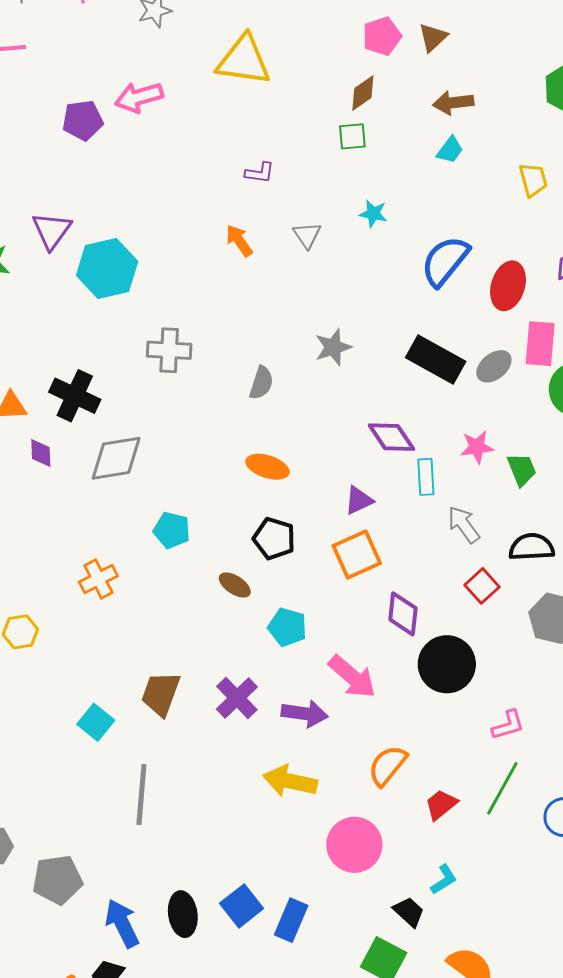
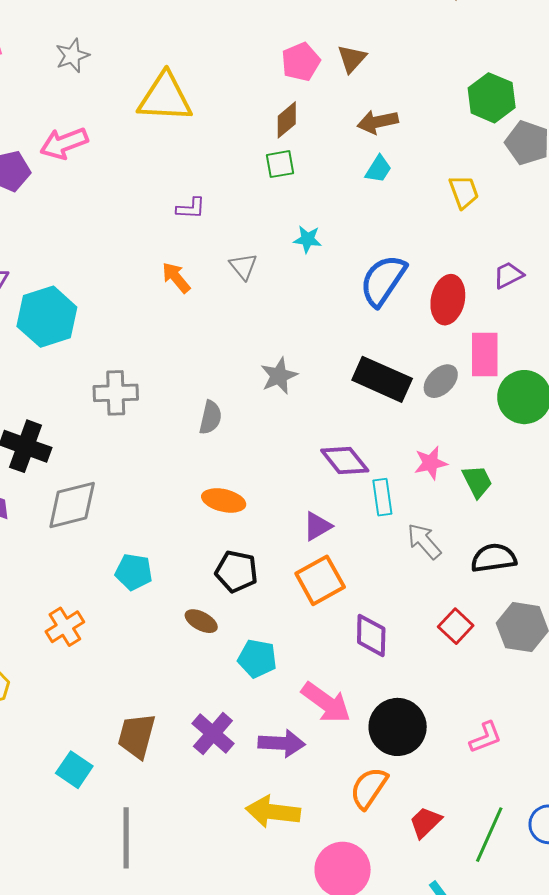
red square: (482, 586) -> (456, 626), moved
black circle: (447, 664) -> (398, 727), moved
green line: (502, 788) -> (489, 835), moved

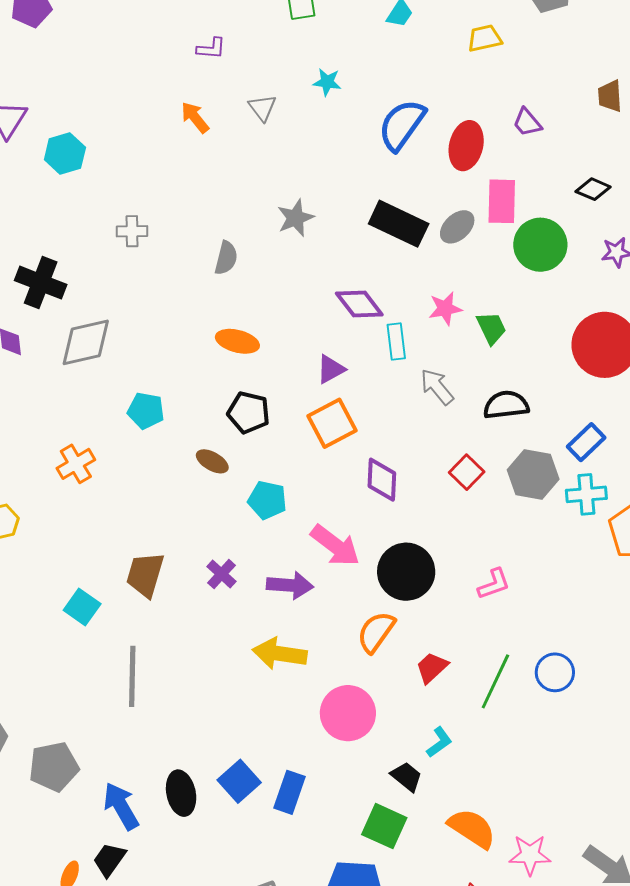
yellow trapezoid: (464, 192) -> (485, 38), turned -84
purple trapezoid: (508, 275) -> (527, 122), turned -104
cyan hexagon: (47, 317) -> (65, 153), size x0.7
gray cross: (116, 393) -> (132, 231), size x0.7
purple cross: (213, 734) -> (221, 574), size x0.7

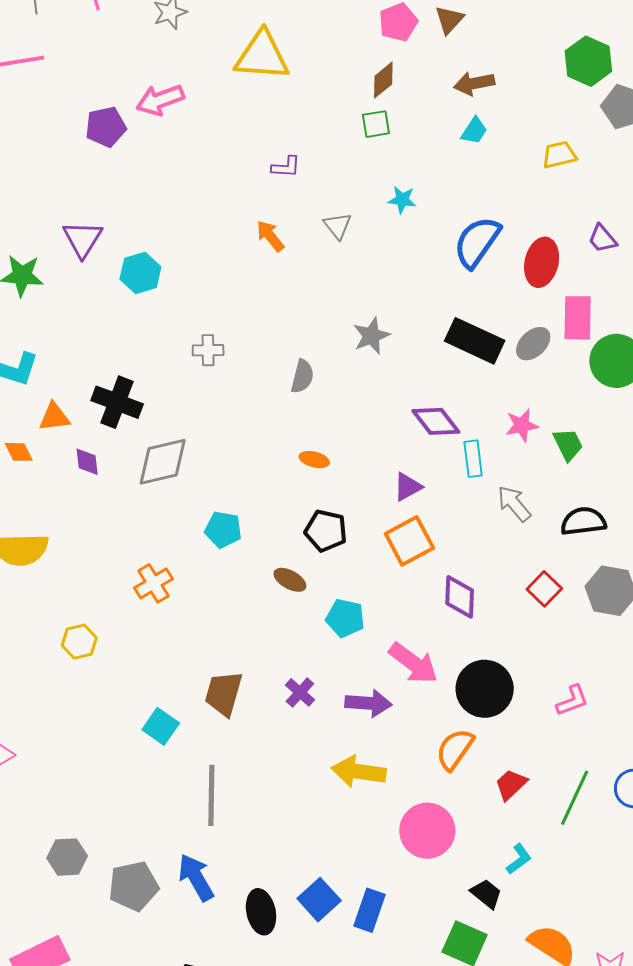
orange ellipse: (237, 341) -> (314, 460), size x0.7
blue arrow: (121, 806) -> (196, 877), moved

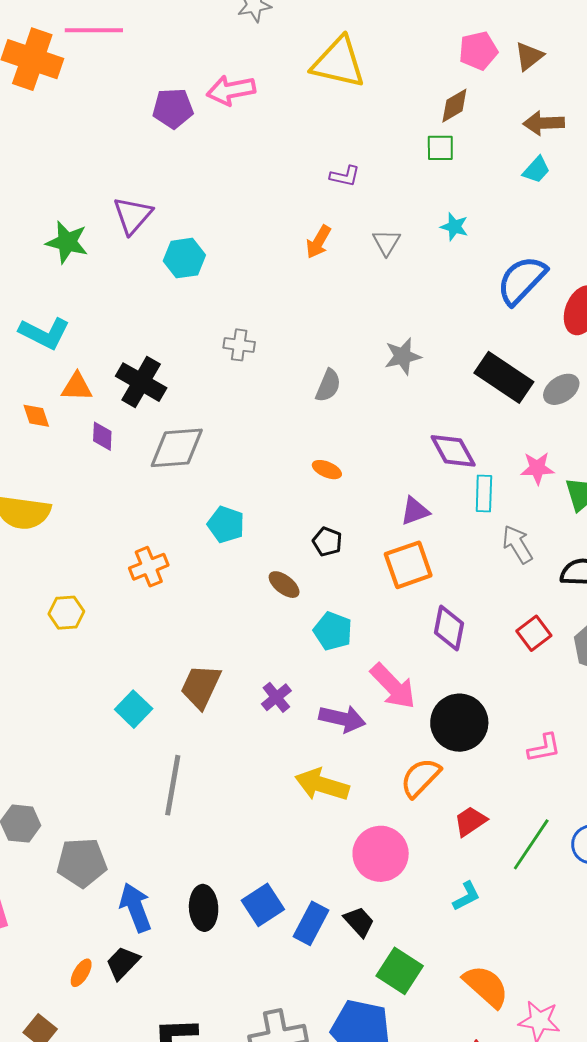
orange arrow: (270, 236) -> (318, 242), turned -120
black pentagon: (326, 531) -> (327, 542), size x0.7
blue arrow: (196, 877) -> (136, 907), moved
black trapezoid: (486, 894) -> (359, 922), moved

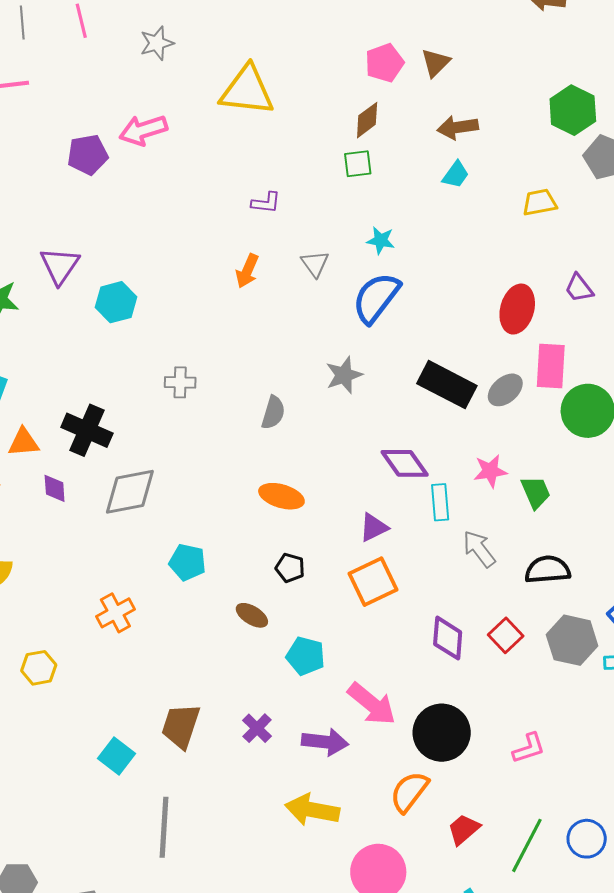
blue semicircle: (522, 280) -> (376, 298), moved
orange ellipse: (327, 470) -> (281, 496), size x1.5
purple diamond: (449, 628) -> (448, 638), moved

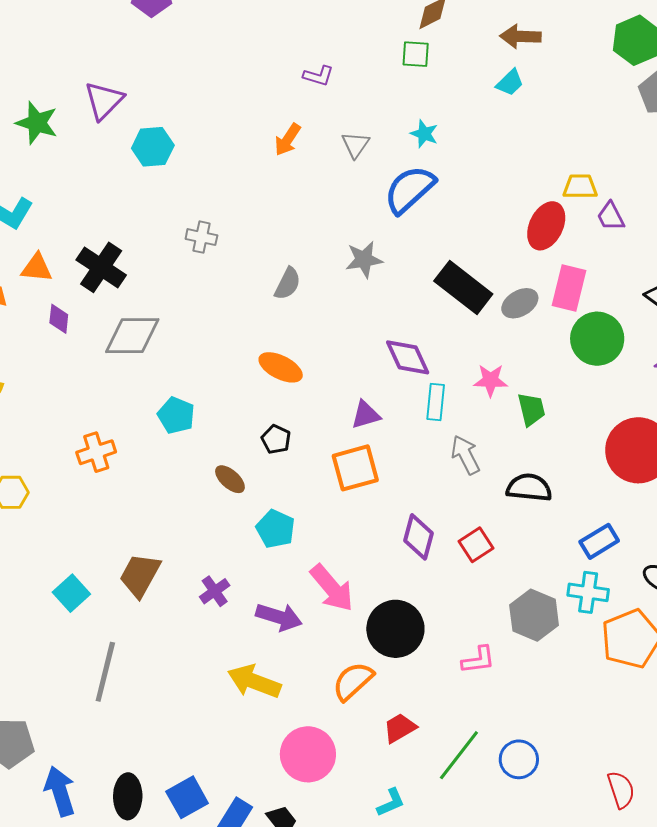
yellow trapezoid: (540, 202) -> (580, 187), moved
gray hexagon: (572, 640) -> (534, 615), moved

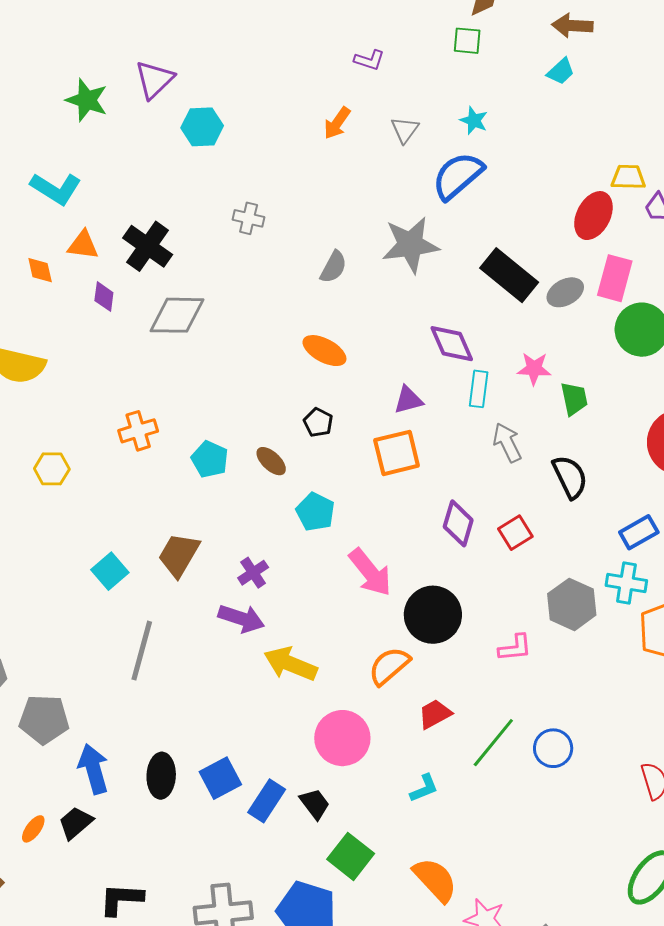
gray star: (364, 259) -> (410, 245), size x1.5
cyan pentagon: (176, 415) -> (210, 459), moved
black semicircle: (529, 488) -> (570, 477), turned 57
purple arrow: (279, 617) -> (241, 618), moved

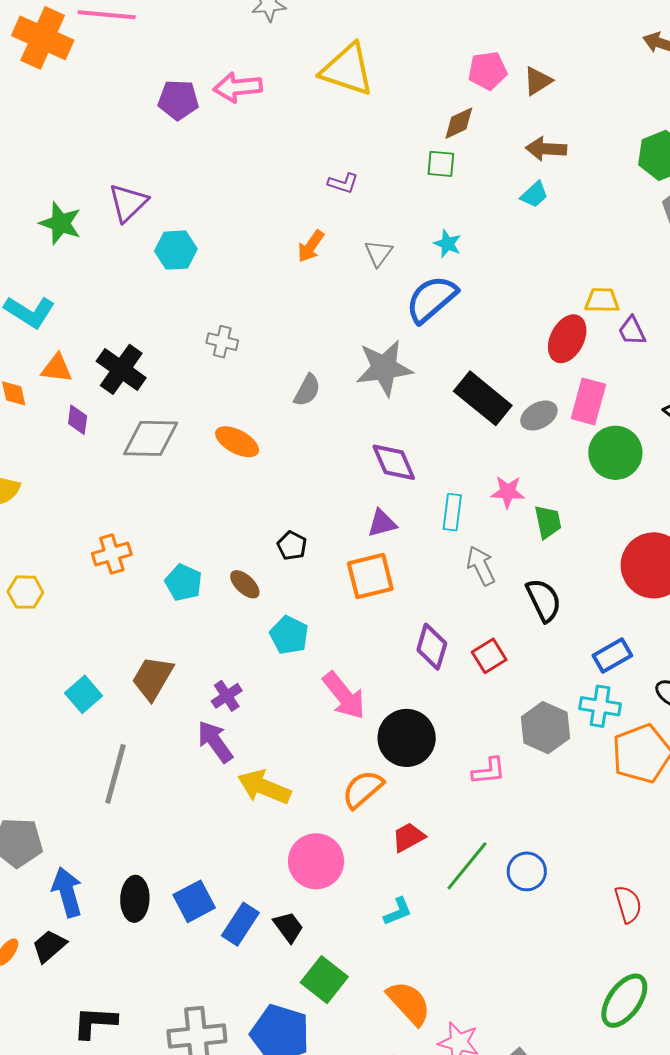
purple diamond: (452, 344) -> (394, 462), moved
orange ellipse: (324, 351) -> (237, 442), moved
purple arrow: (241, 618) -> (215, 742), turned -144

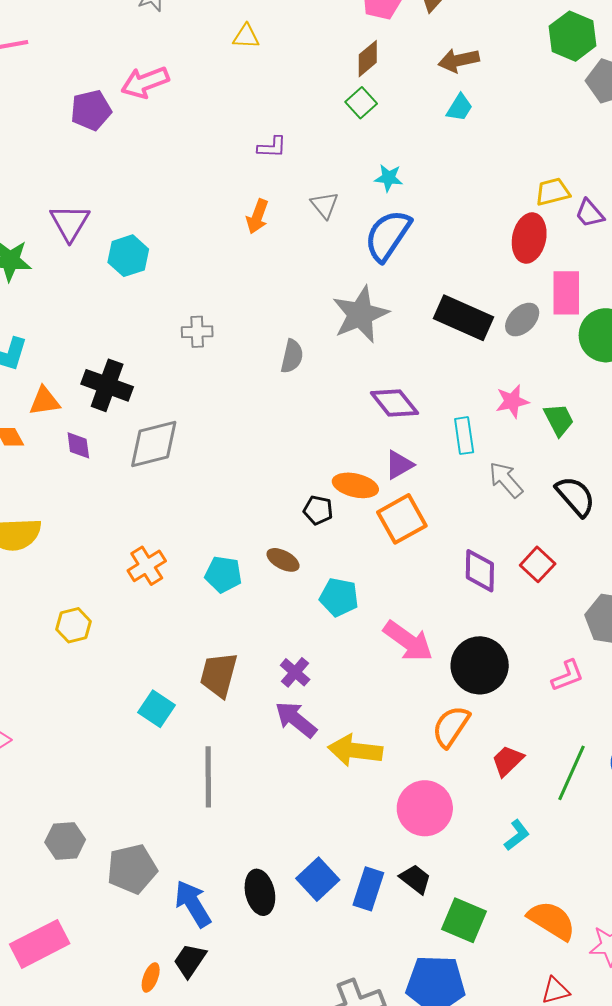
yellow triangle: (347, 70) -> (246, 36), size x0.5
green square: (441, 164) -> (361, 103), turned -32
orange ellipse: (237, 442) -> (355, 485), moved

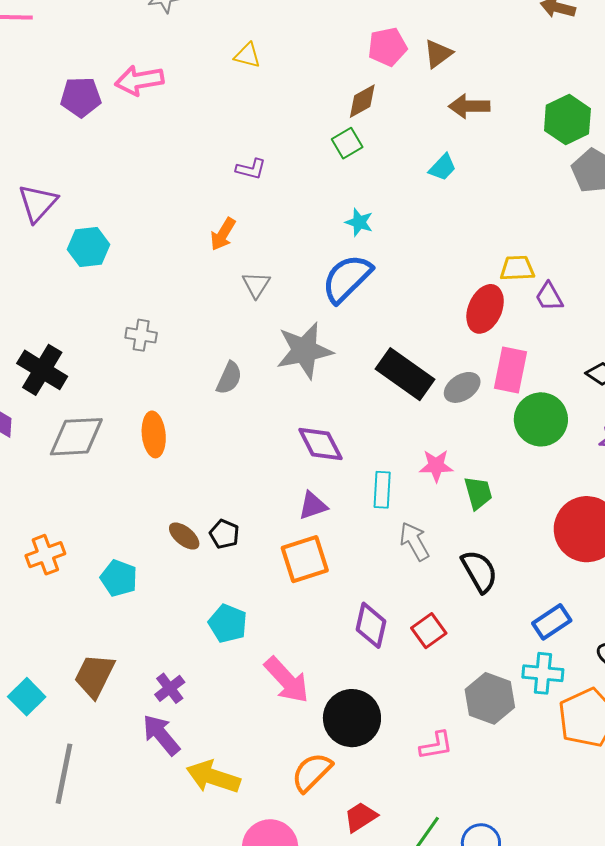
brown arrow: (459, 60) -> (469, 106), moved
gray triangle: (324, 205) -> (256, 285), moved
orange ellipse: (355, 485) -> (154, 434), moved, turned 60
brown ellipse: (283, 560) -> (184, 536), moved

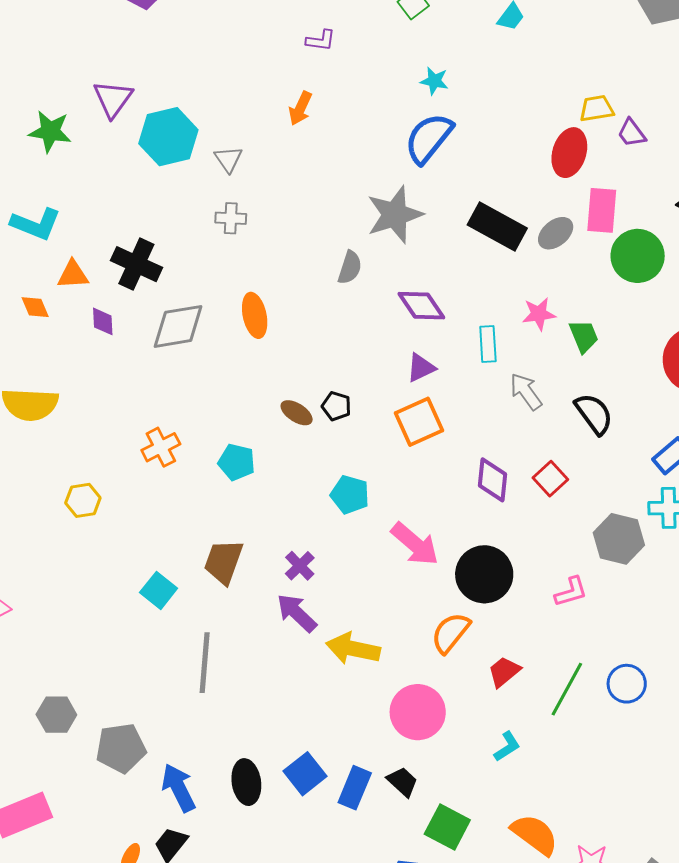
cyan hexagon: (89, 247) -> (168, 137), size x1.4
gray triangle: (256, 285) -> (228, 159), moved
gray semicircle: (229, 378) -> (350, 267), moved

